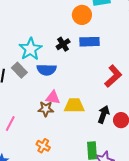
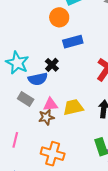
black cross: (63, 44) -> (52, 65), moved
gray rectangle: (19, 70) -> (26, 99), moved
orange cross: (43, 146) -> (53, 154), size x1.6

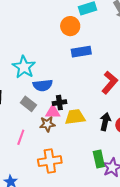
black cross: (52, 65) -> (59, 103), moved, turned 32
pink line: (15, 140) -> (21, 137), moved
orange cross: (53, 154) -> (50, 161), turned -30

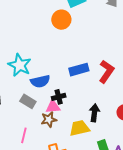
blue rectangle: (81, 52) -> (79, 70), moved
yellow trapezoid: (75, 117) -> (79, 128), moved
black arrow: (105, 122) -> (94, 113), moved

